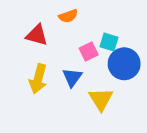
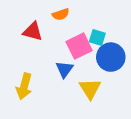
pink square: (89, 51) -> (79, 46), size x1.5
yellow arrow: (38, 79) -> (24, 86), moved

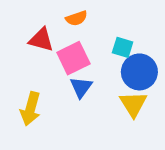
pink square: (79, 46) -> (73, 58), moved
yellow triangle: (90, 89) -> (133, 104), moved

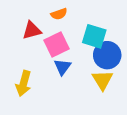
red triangle: (41, 40) -> (32, 30), turned -30
cyan square: (123, 47) -> (94, 36), size x1.5

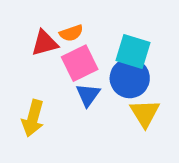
orange semicircle: (59, 14) -> (71, 33), moved
blue circle: (107, 55) -> (130, 78), moved

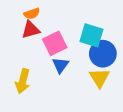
orange semicircle: (71, 33) -> (32, 14), moved
blue circle: (130, 78) -> (103, 54), moved

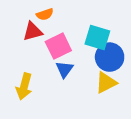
orange semicircle: (32, 14) -> (45, 14), moved
yellow triangle: (99, 78) -> (106, 83), turned 35

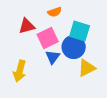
orange semicircle: (45, 14) -> (55, 12), moved
blue circle: (110, 57) -> (74, 47), moved

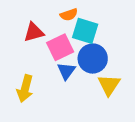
cyan square: (80, 31) -> (85, 31), moved
yellow triangle: (87, 68) -> (109, 85), turned -30

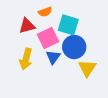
orange semicircle: (69, 15) -> (45, 12), moved
yellow arrow: (25, 89) -> (26, 59), moved

